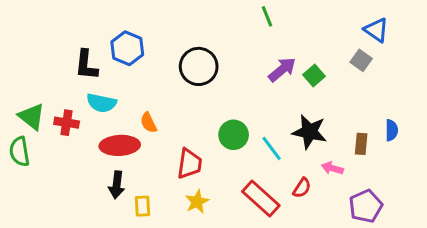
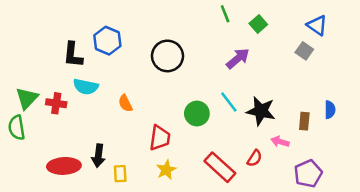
green square: (314, 76) -> (258, 24), moved
green triangle: (32, 117) -> (27, 98), turned 35
red ellipse: (120, 145) -> (64, 166), moved
cyan line: (272, 148) -> (229, 102), moved

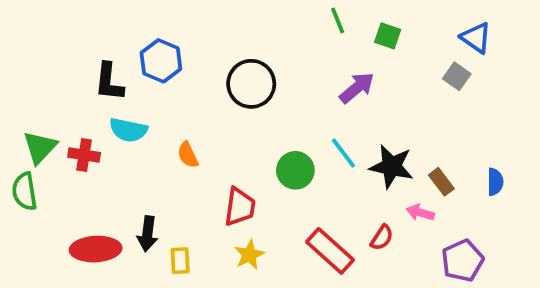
green square: (258, 24) -> (388, 36), turned -30
blue semicircle: (330, 110) -> (495, 182), moved
brown rectangle: (304, 121) -> (441, 182), moved, turned -42

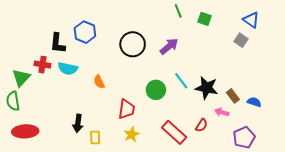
purple arrow: (357, 88) -> (169, 46), moved
red cross: (84, 155) -> (42, 65), moved
blue semicircle: (495, 182) -> (254, 102), moved, turned -72
red ellipse: (96, 249) -> (25, 131), moved

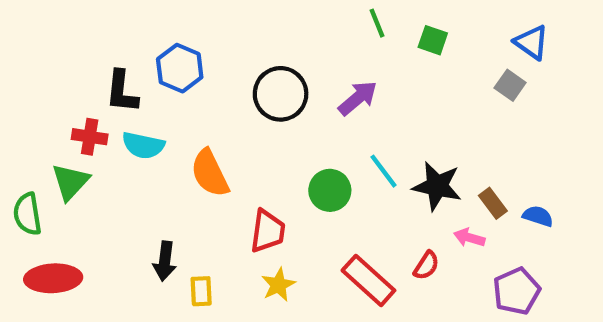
green triangle: (21, 78) -> (70, 182), moved
orange semicircle: (99, 82) -> (210, 173), size x1.6

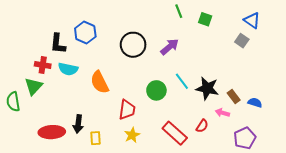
red ellipse: (53, 278) -> (52, 132), moved

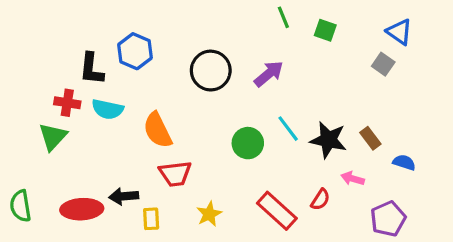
brown rectangle: (234, 97) -> (370, 138), moved
green semicircle: (13, 102) -> (21, 206), moved
red trapezoid: (127, 110) -> (175, 174), moved, turned 75
black arrow: (78, 124) -> (124, 196), turned 78

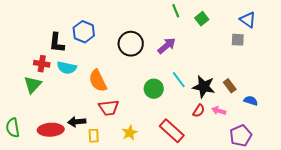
green square: (325, 30) -> (202, 19), turned 32
gray square: (383, 64) -> (238, 40), turned -32
red semicircle: (320, 199) -> (199, 111), moved

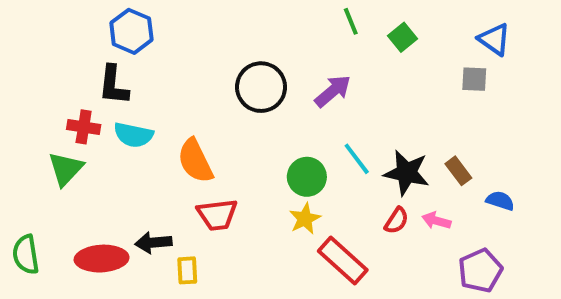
blue hexagon: (84, 32) -> (131, 31), moved
yellow star: (130, 133) -> (305, 219), moved

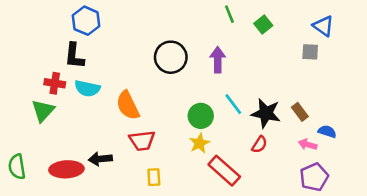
purple arrow: (333, 91) -> (218, 60), turned -50
pink arrow: (436, 221) -> (308, 145), moved
yellow rectangle: (187, 270) -> (154, 177), moved

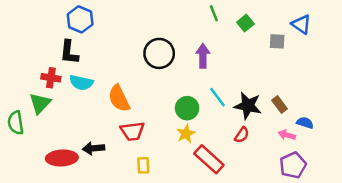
gray square: (310, 52) -> (277, 41), moved
green semicircle: (17, 167) -> (16, 123), moved

